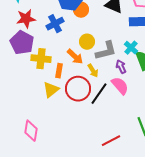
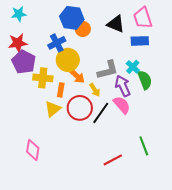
red star: (26, 19) -> (18, 43), moved
yellow circle: (87, 42) -> (68, 60), moved, size x1.5
purple arrow: (121, 67) -> (123, 86), size x1.5

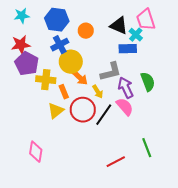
blue hexagon: (72, 18) -> (57, 20), moved
blue rectangle: (140, 41) -> (128, 49), moved
cyan cross: (133, 67) -> (136, 35), moved
orange rectangle: (61, 90) -> (64, 92), turned -32

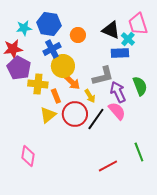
cyan star: (22, 16) -> (24, 28), moved

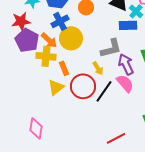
orange arrow: (72, 82) -> (49, 40), moved

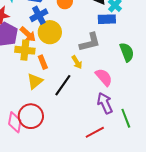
purple arrow: (126, 64) -> (105, 103), moved
red circle: (83, 86) -> (31, 116), moved
black line: (104, 91) -> (63, 85), moved

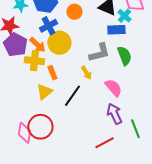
green semicircle: (127, 52) -> (124, 56), moved

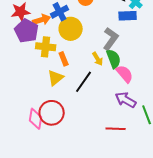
orange arrow: (37, 45) -> (42, 20), moved, turned -60
gray L-shape: (99, 53) -> (111, 39), turned -40
green semicircle: (124, 56) -> (114, 59), moved
purple arrow: (114, 114) -> (126, 100), turned -35
red line: (104, 143) -> (116, 129), turned 30

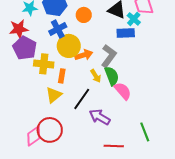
orange arrow: (42, 20) -> (84, 55), moved
orange rectangle: (64, 59) -> (62, 76), turned 32
purple arrow: (126, 100) -> (100, 117), moved
pink diamond: (36, 119) -> (34, 136), turned 45

